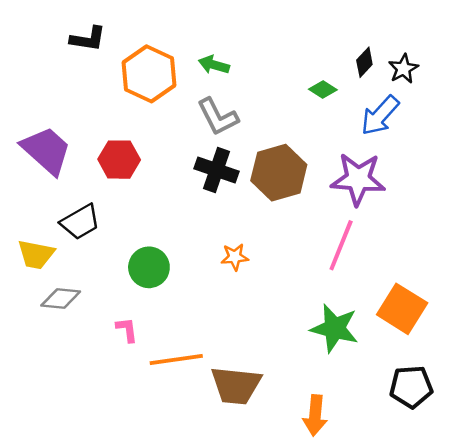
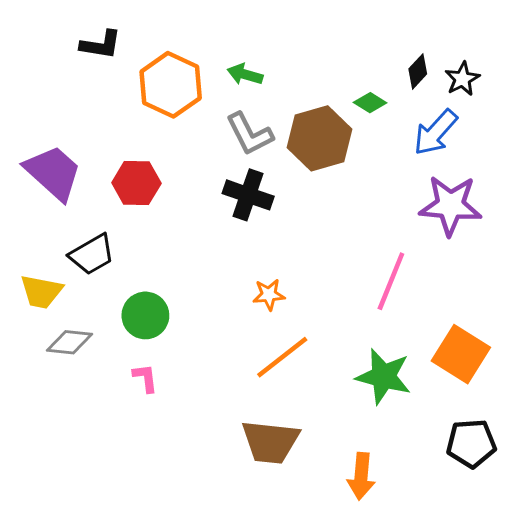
brown hexagon: (279, 173) -> (319, 138), moved
purple star: (358, 179) -> (450, 205), moved
green circle: (149, 267) -> (145, 315), moved
orange line: (176, 359) -> (282, 357), moved, turned -30

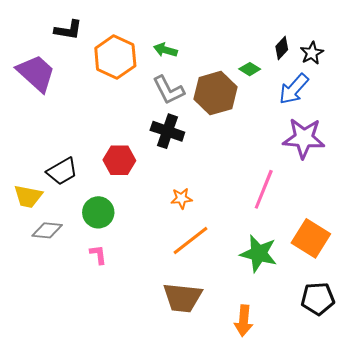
purple trapezoid: (53, 173) -> (36, 73), moved
red hexagon: (136, 183) -> (119, 160), moved

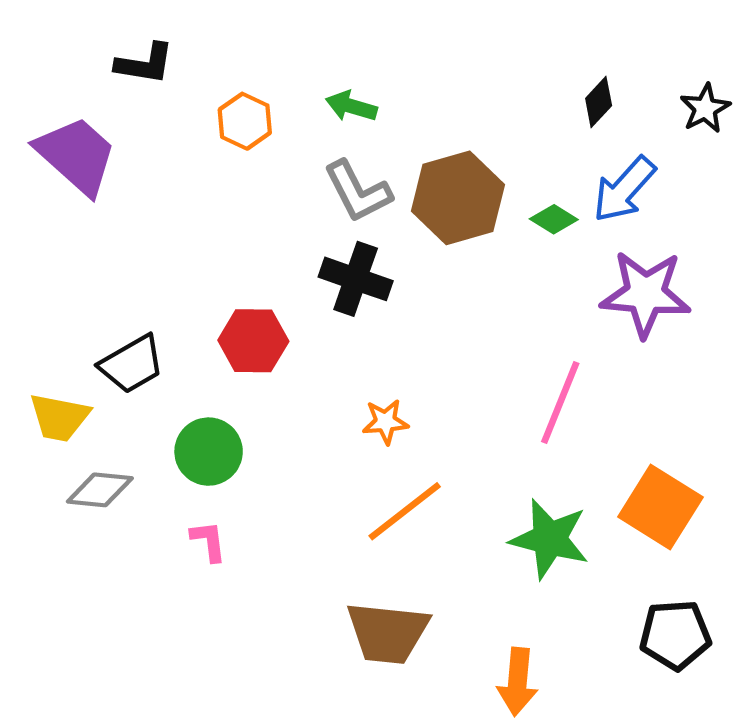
black star: (312, 53) -> (705, 108), moved
orange hexagon: (115, 57) -> (245, 121), size x0.6
green diamond: (250, 69) -> (554, 219), moved

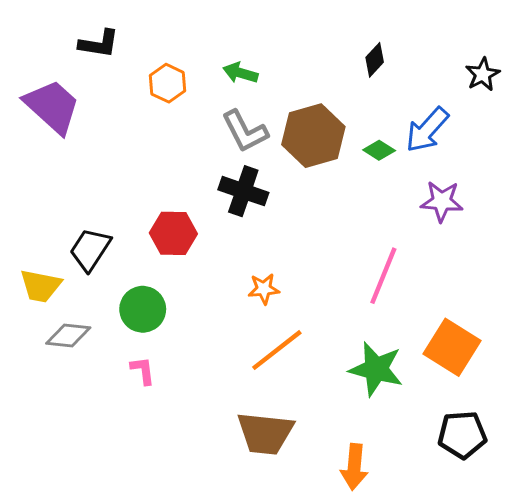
black diamond: (599, 102) -> (375, 60), moved
purple star: (645, 294) -> (442, 201), size x0.7
black trapezoid: (132, 364) -> (90, 249), turned 153

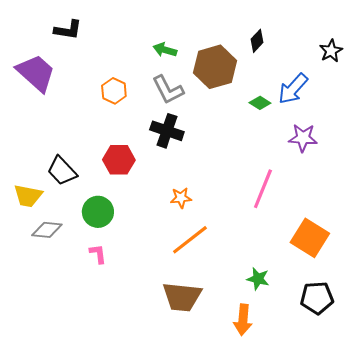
orange hexagon: (167, 83) -> (114, 91), moved
brown hexagon: (313, 136) -> (215, 67), moved
black trapezoid: (90, 249) -> (62, 171), turned -76
green star: (376, 369) -> (258, 279), moved, size x0.6

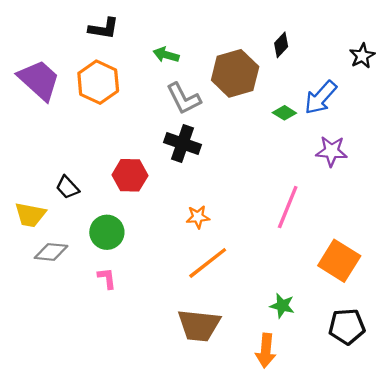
black L-shape: (68, 30) -> (104, 28), moved
green arrow: (165, 50) -> (166, 55), moved
orange hexagon: (114, 91) -> (98, 82), moved, size x1.5
black trapezoid: (62, 171) -> (67, 187), size x0.7

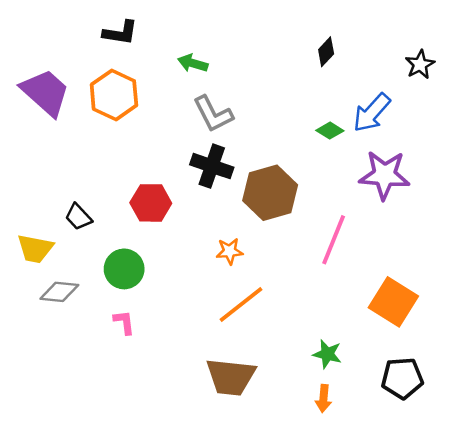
brown hexagon: (235, 73) -> (270, 193), moved
purple star: (332, 151) -> (384, 175), size x1.4
orange arrow: (266, 351) -> (324, 398), moved, size x0.7

